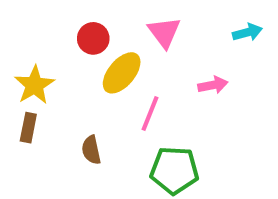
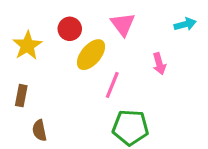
yellow star: (34, 85) -> (27, 46), moved
pink arrow: (213, 85) -> (159, 64), turned 85
brown semicircle: (91, 150) -> (39, 130), moved

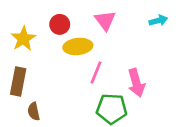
yellow ellipse: (91, 55) -> (78, 46), turned 44
pink arrow: (159, 64) -> (136, 83), moved, size x1.5
brown rectangle: (21, 96) -> (18, 82), size x1.5

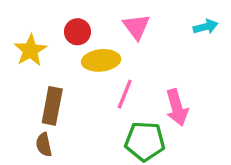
brown rectangle: (18, 82) -> (52, 106), moved

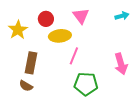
pink arrow: (177, 108) -> (121, 64), moved
brown semicircle: (44, 145) -> (26, 86), turned -48

